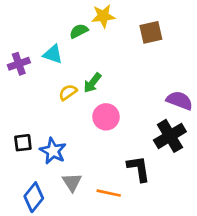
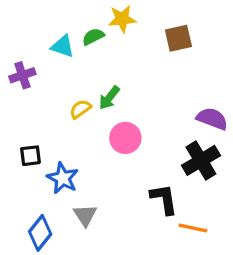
cyan triangle: (53, 54) -> (63, 46), moved
black square: (23, 143) -> (30, 156), moved
orange line: (109, 193) -> (193, 228), moved

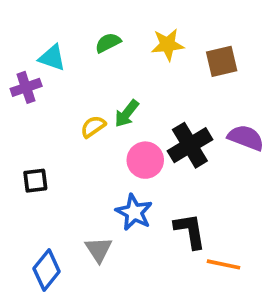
yellow star: (122, 19) -> (168, 45), moved
brown square: (178, 38) -> (222, 61), moved
cyan triangle: (63, 46) -> (52, 58), moved
black cross: (201, 160) -> (190, 145), moved
blue star: (63, 178) -> (134, 212), moved

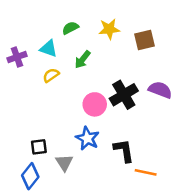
cyan triangle: (52, 58) -> (49, 49), moved
green arrow: (127, 114) -> (83, 59), moved
yellow semicircle: (93, 127) -> (51, 75), moved
black square: (35, 181) -> (39, 147), moved

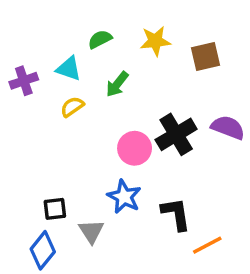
orange line: (146, 172) -> (207, 245), turned -40

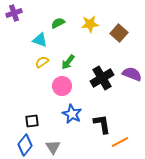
brown square: (205, 57) -> (119, 33), turned -36
purple cross: (24, 81) -> (14, 13), moved
green arrow: (117, 84) -> (68, 62), moved
pink circle: (135, 148) -> (62, 86), moved
gray triangle: (91, 231) -> (53, 147), moved

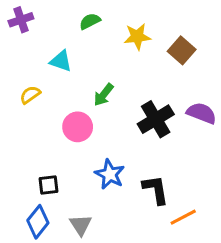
green semicircle: (58, 23) -> (90, 21), moved
yellow semicircle: (42, 62) -> (30, 95), moved
pink circle: (62, 86) -> (78, 127), moved

